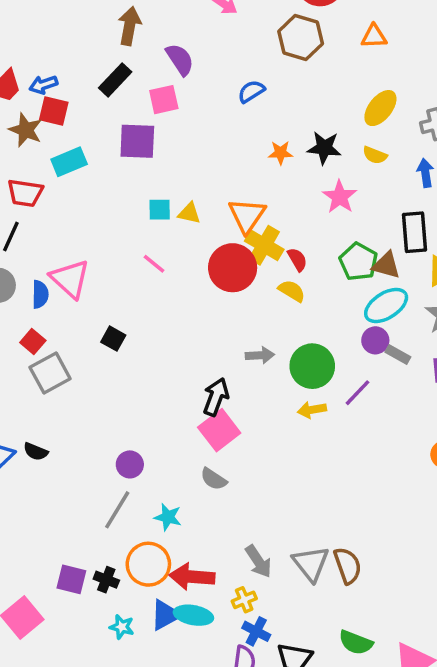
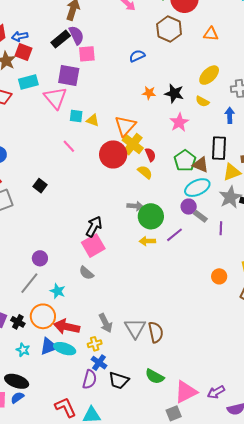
purple semicircle: (180, 59) -> (76, 35), moved
pink triangle: (70, 279) -> (55, 98), moved
gray arrow: (260, 355) -> (135, 206), moved

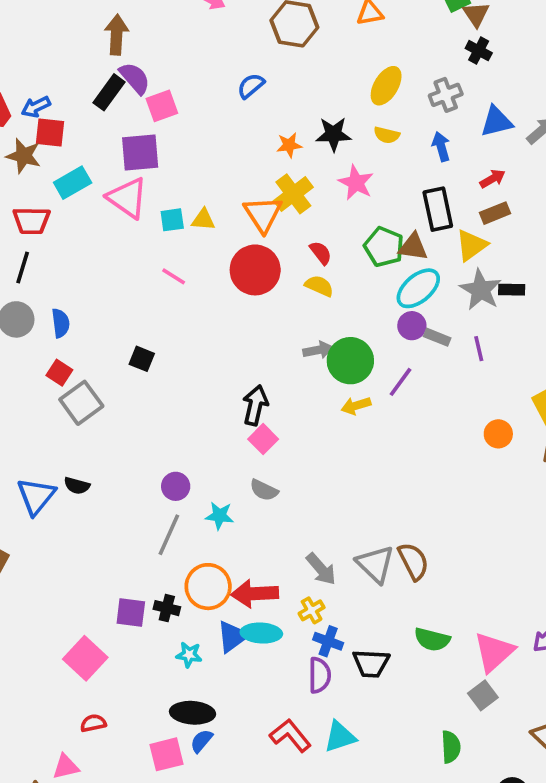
yellow cross: (133, 144) -> (293, 194), moved, turned 30
pink square: (93, 246) -> (263, 439), size x0.7
cyan star: (58, 291) -> (219, 516), moved

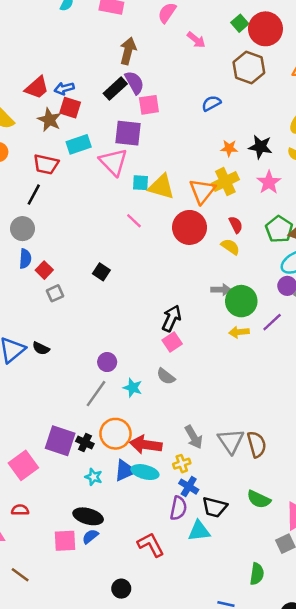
yellow triangle: (203, 220) -> (161, 187), size x1.6
blue semicircle: (61, 323) -> (25, 259), moved
gray square: (81, 403) -> (55, 293), size x0.6
purple square: (131, 612) -> (60, 441), size x1.4
cyan triangle: (340, 737) -> (199, 531), moved

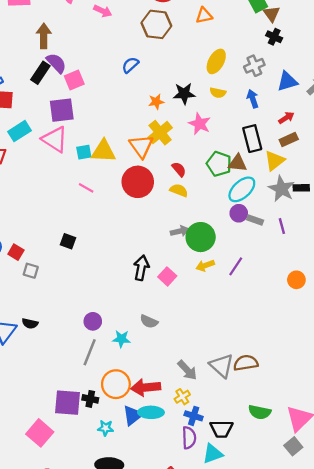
gray square: (55, 293) -> (31, 271), turned -35
purple line: (272, 322) -> (236, 266), moved
pink square: (172, 342) -> (167, 276), moved
brown semicircle: (257, 444) -> (246, 363), turned -70

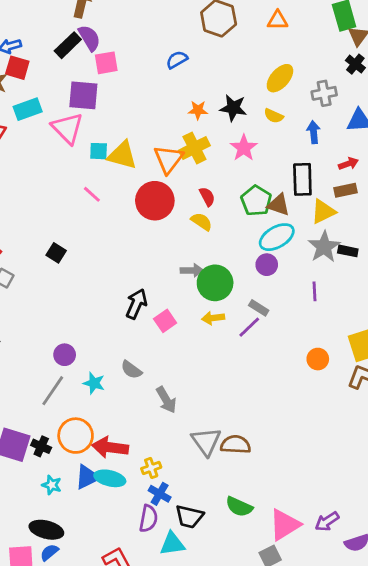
gray rectangle: (255, 220) -> (259, 308), moved
gray arrow: (187, 370) -> (166, 400), moved

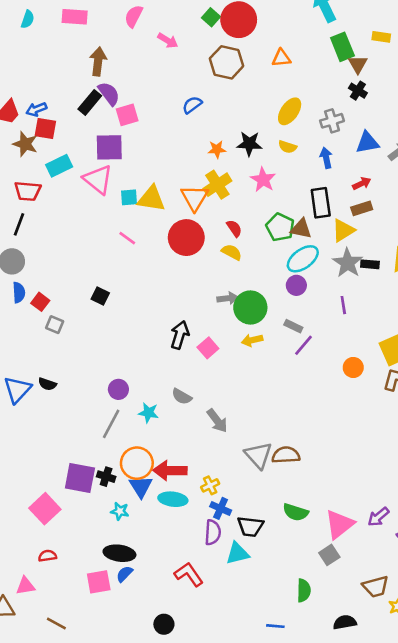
purple line: (249, 327) -> (304, 345), moved
blue triangle: (87, 477) -> (141, 487), moved, turned -30

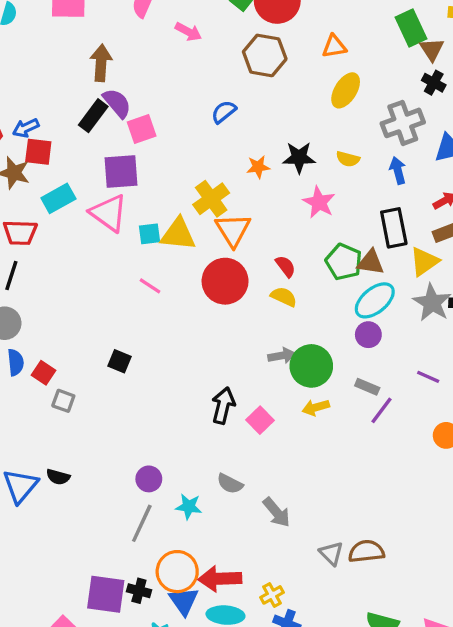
yellow ellipse: (290, 111) -> (346, 90), moved
gray cross: (332, 121) -> (403, 123), size x1.4
yellow cross: (217, 185) -> (211, 199), moved
purple line: (343, 305) -> (428, 377), moved, turned -54
gray triangle: (258, 455) -> (331, 553), size x0.7

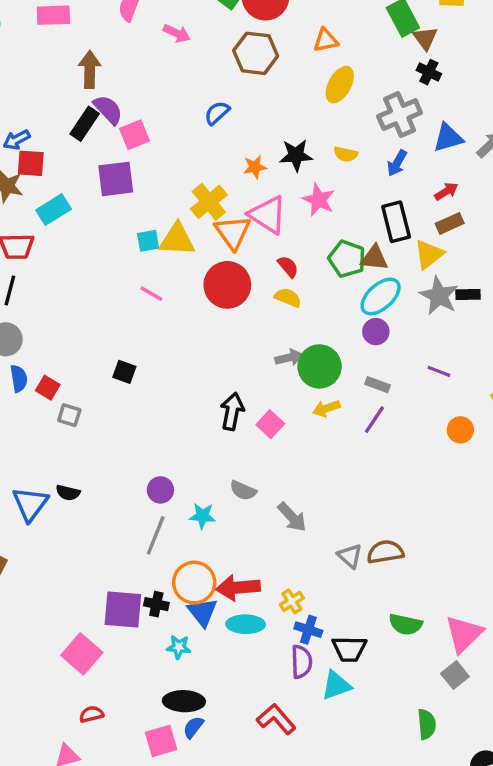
blue arrow: (398, 170) -> (397, 163), turned -132
pink triangle: (109, 213) -> (268, 215), moved
purple line: (381, 410) -> (374, 420), moved

